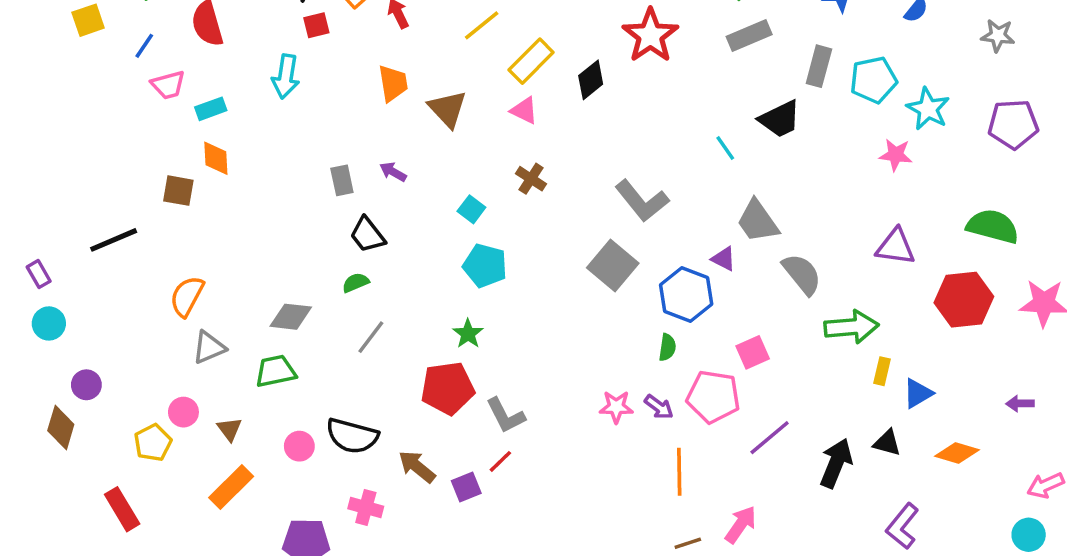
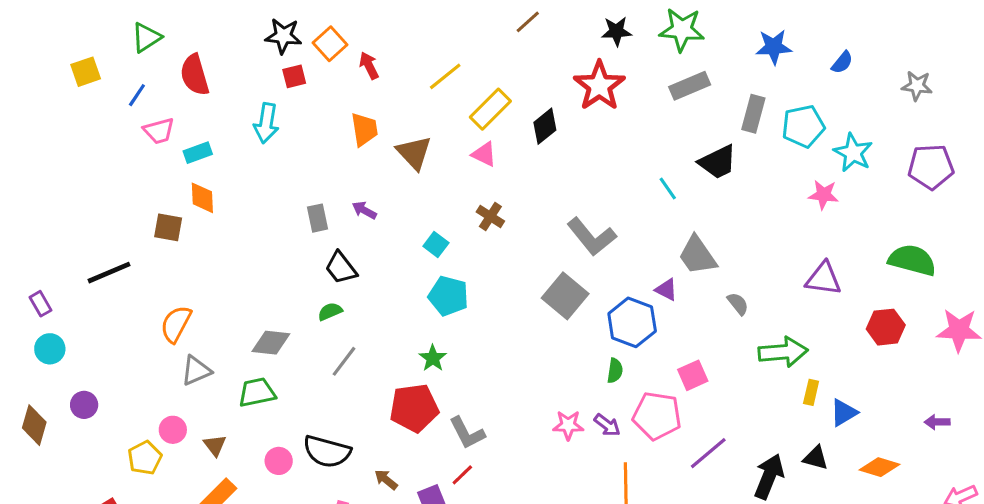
gray semicircle: (802, 274) -> (738, 304), size x0.6
red hexagon: (964, 300) -> (886, 327), size x0.7
brown diamond: (61, 427) -> (34, 425), moved
brown arrow: (417, 467) -> (386, 480), size x0.7

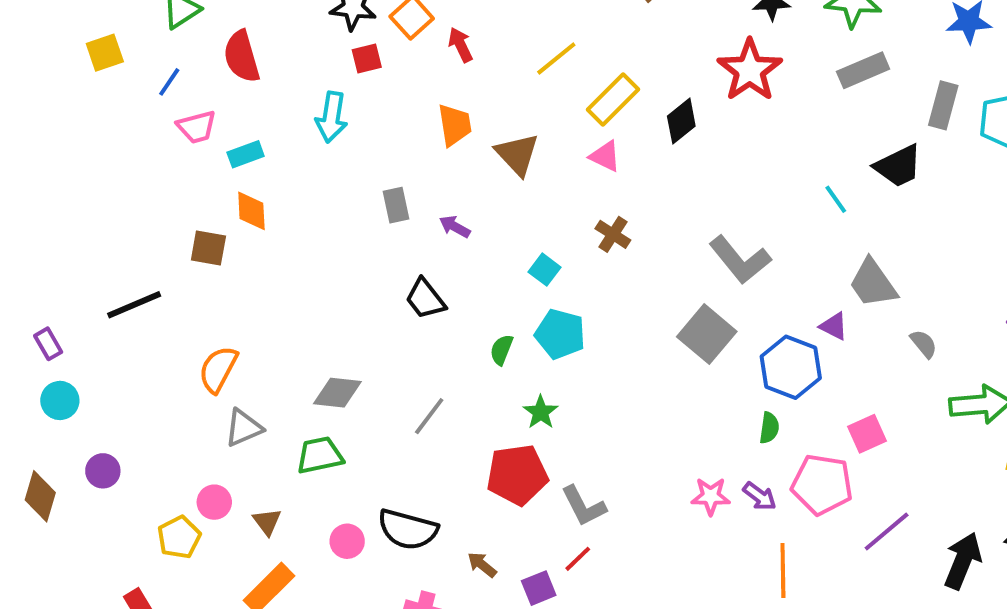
gray rectangle: (318, 218) -> (396, 205), moved
green semicircle: (330, 311) -> (502, 350), moved, turned -45

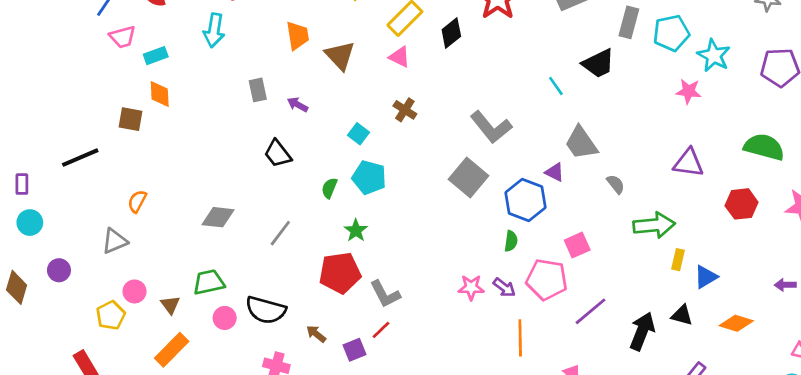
purple rectangle: (48, 344) -> (22, 184), turned 30
orange semicircle: (218, 369) -> (137, 201), size x0.7
gray triangle: (244, 428) -> (115, 241), moved
green trapezoid: (320, 455) -> (209, 282), moved

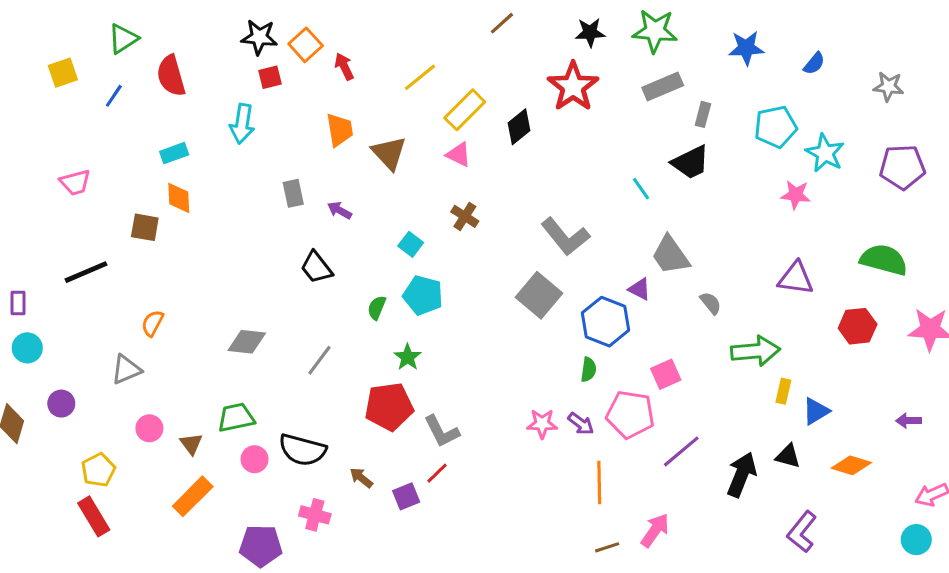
gray rectangle: (629, 22) -> (703, 114), moved, size x0.7
pink trapezoid: (123, 37) -> (75, 182), moved
yellow pentagon: (111, 315) -> (98, 470), moved

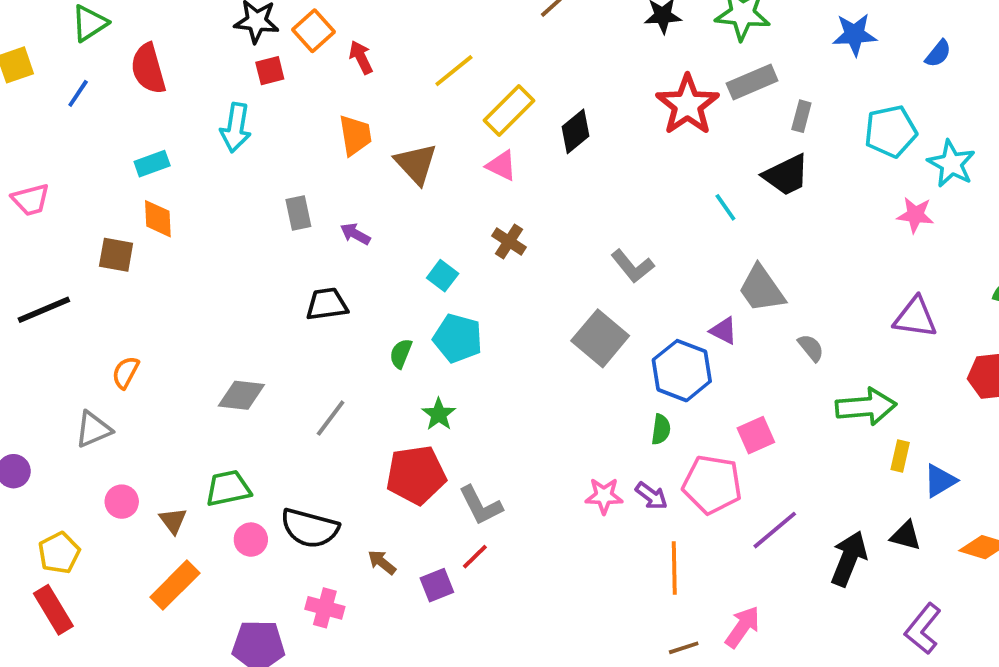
red star: (573, 87) -> (687, 105), moved
gray L-shape: (565, 237) -> (632, 266), size x0.7
black trapezoid: (316, 267) -> (327, 304), turned 120

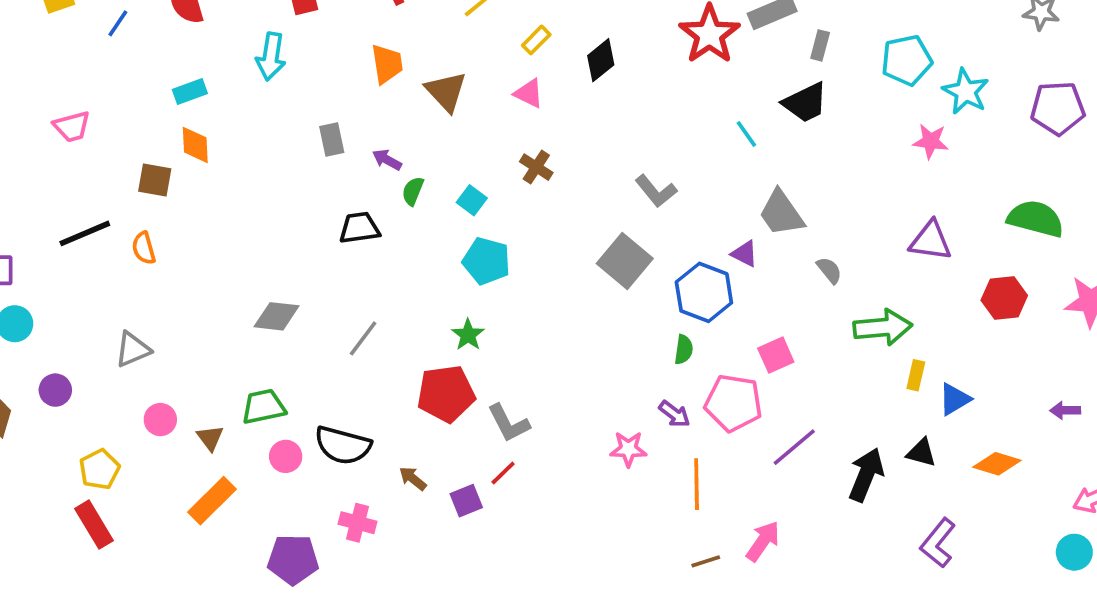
yellow rectangle: (509, 110) -> (536, 40), size x0.6
green semicircle: (401, 353) -> (413, 191), moved
orange semicircle: (126, 372) -> (144, 248), moved, turned -44
pink star: (604, 496) -> (628, 449), moved

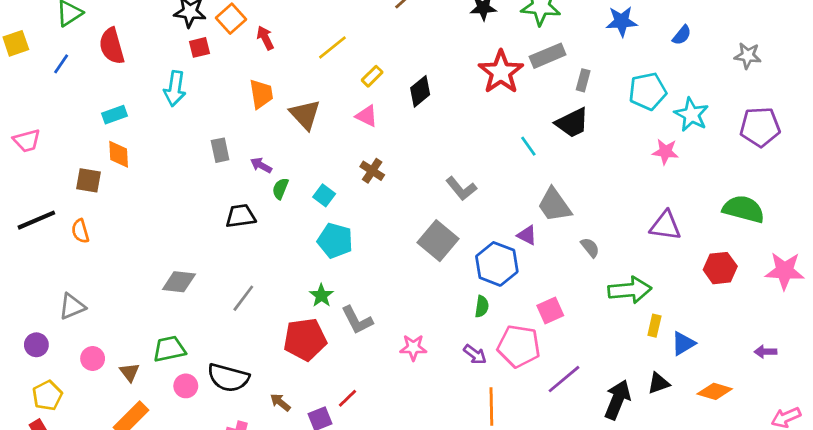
purple circle: (55, 390) -> (36, 345), moved
gray L-shape: (509, 423) -> (357, 320), moved
pink star: (628, 449) -> (413, 348), moved
black triangle: (921, 453) -> (659, 383), turned -35

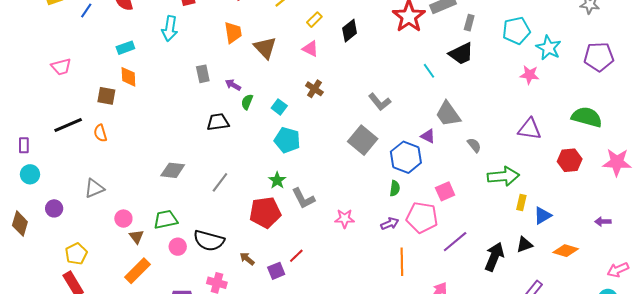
purple circle: (36, 345) -> (54, 208), moved
purple arrow: (475, 354) -> (390, 224), turned -60
pink circle: (93, 359) -> (123, 219), moved

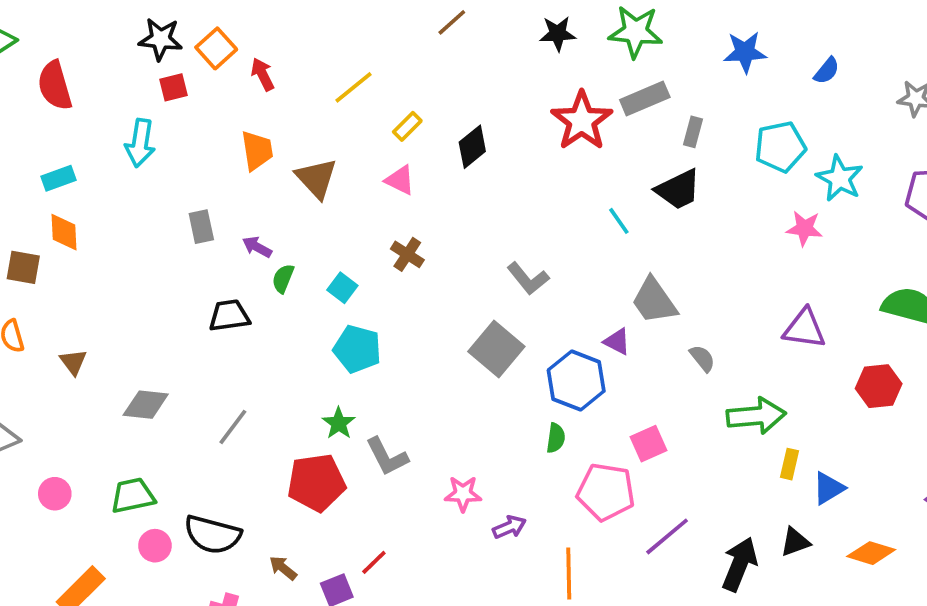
purple arrow: (390, 224) -> (509, 527), moved
brown triangle: (137, 237) -> (73, 362), moved

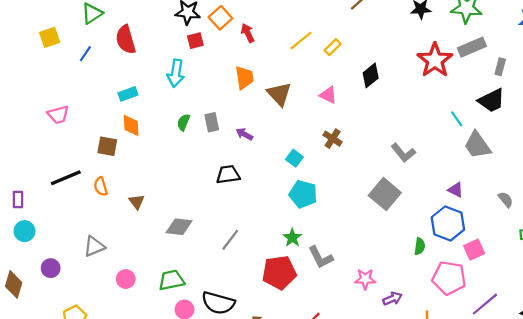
yellow rectangle: (407, 126) -> (333, 47), moved
green semicircle: (283, 278) -> (183, 122), moved
gray trapezoid: (654, 301) -> (477, 145), moved
blue hexagon: (576, 381) -> (448, 223), moved

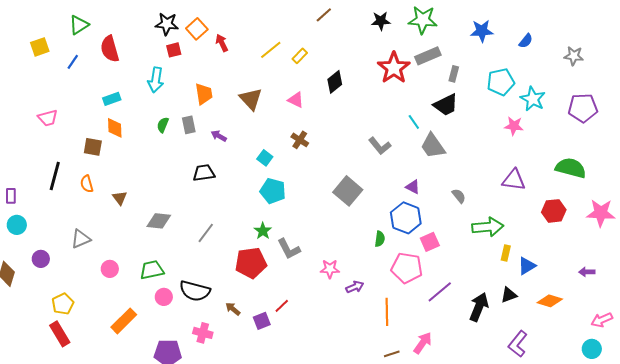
orange trapezoid: (244, 78) -> (204, 94), moved
gray L-shape: (403, 153) -> (380, 146), moved
black line: (66, 178) -> (55, 176), turned -52

